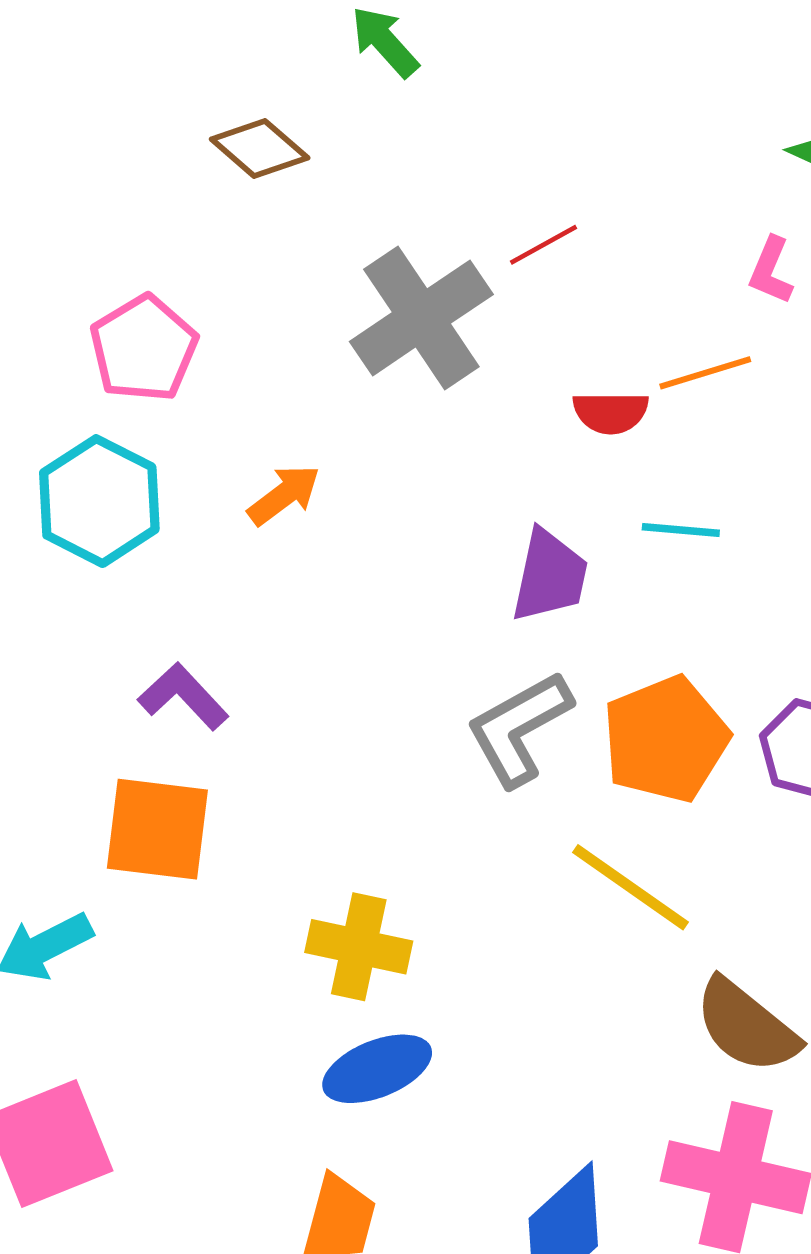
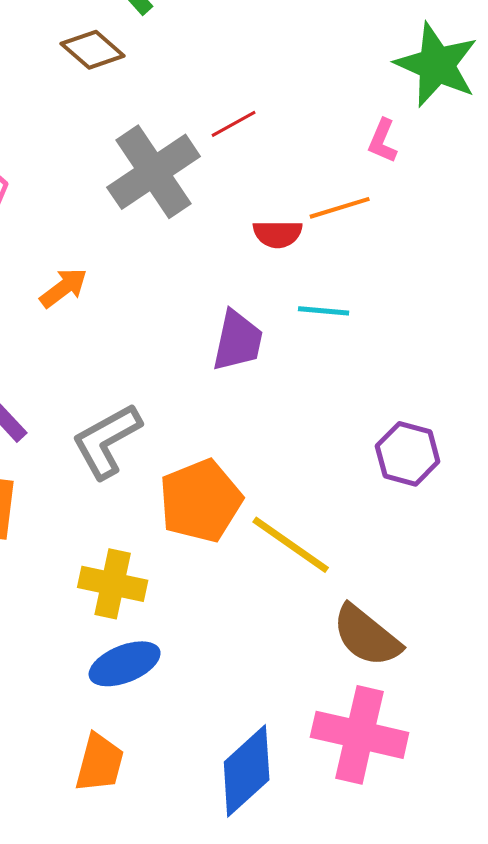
brown diamond: (260, 149) -> (93, 50), moved
gray L-shape: (519, 728) -> (107, 441), moved
orange pentagon: (666, 739) -> (201, 501), moved

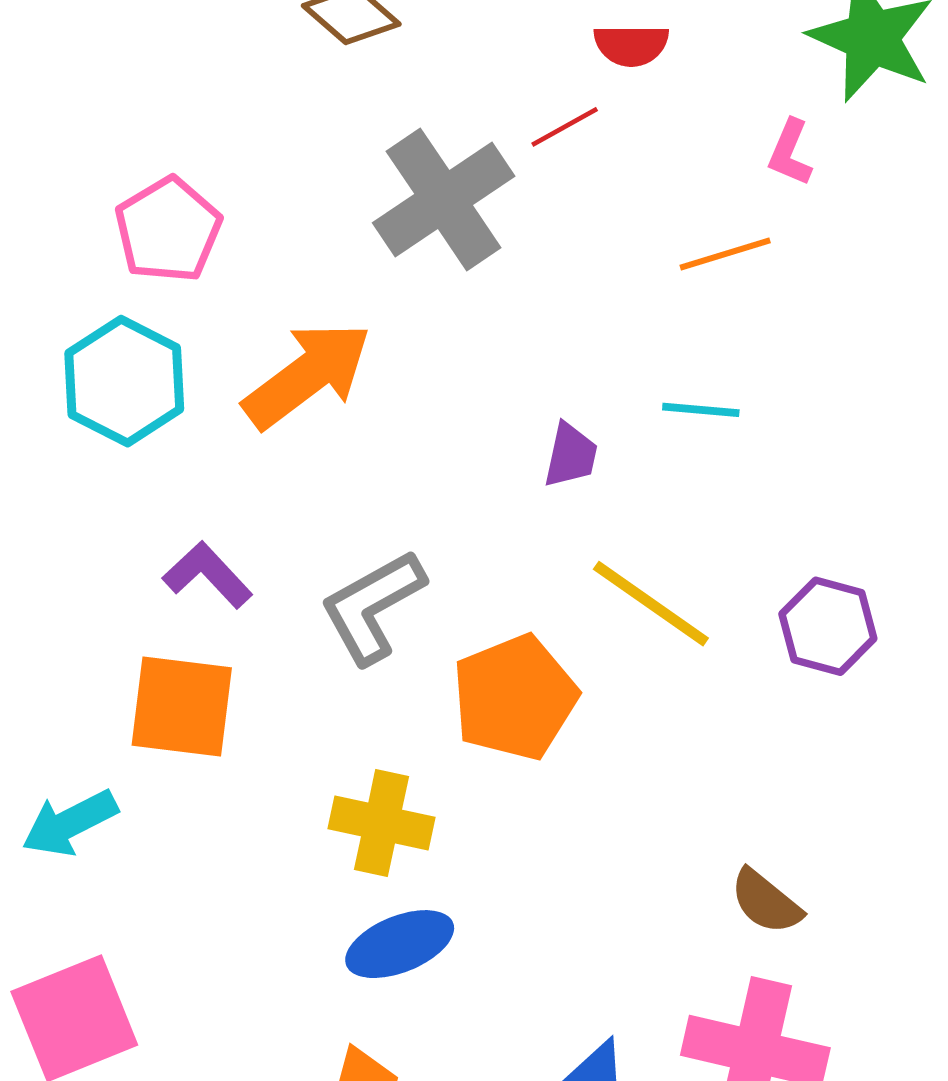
red semicircle: (278, 234) -> (631, 45), moved
orange arrow: (64, 288) -> (307, 375), size x1.8
purple trapezoid: (238, 341) -> (571, 455), size x0.7
yellow line: (291, 545) -> (651, 604), moved
brown semicircle: (367, 636) -> (766, 902), size x0.7

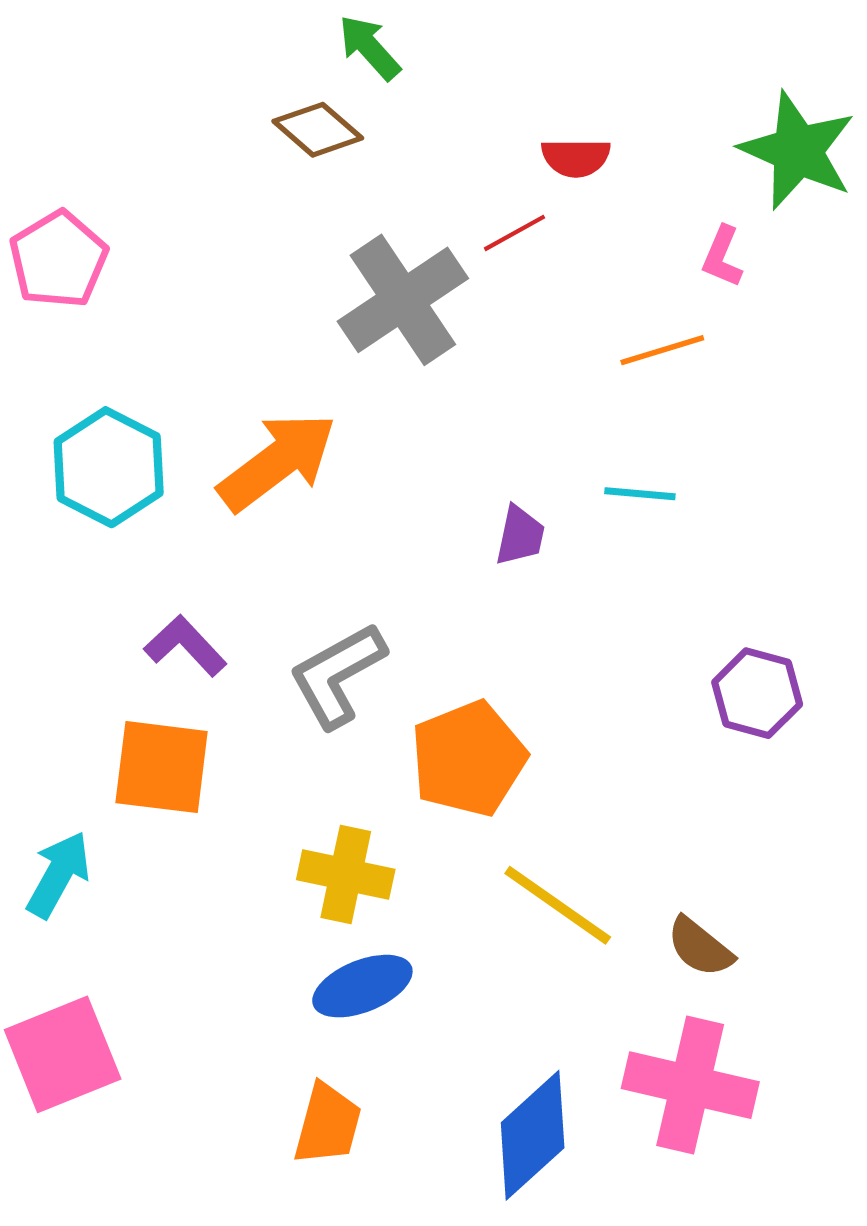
pink pentagon: (168, 230) -> (58, 259), moved
yellow line: (651, 604) -> (558, 905), moved
cyan arrow: (70, 823) -> (58, 874), turned 146

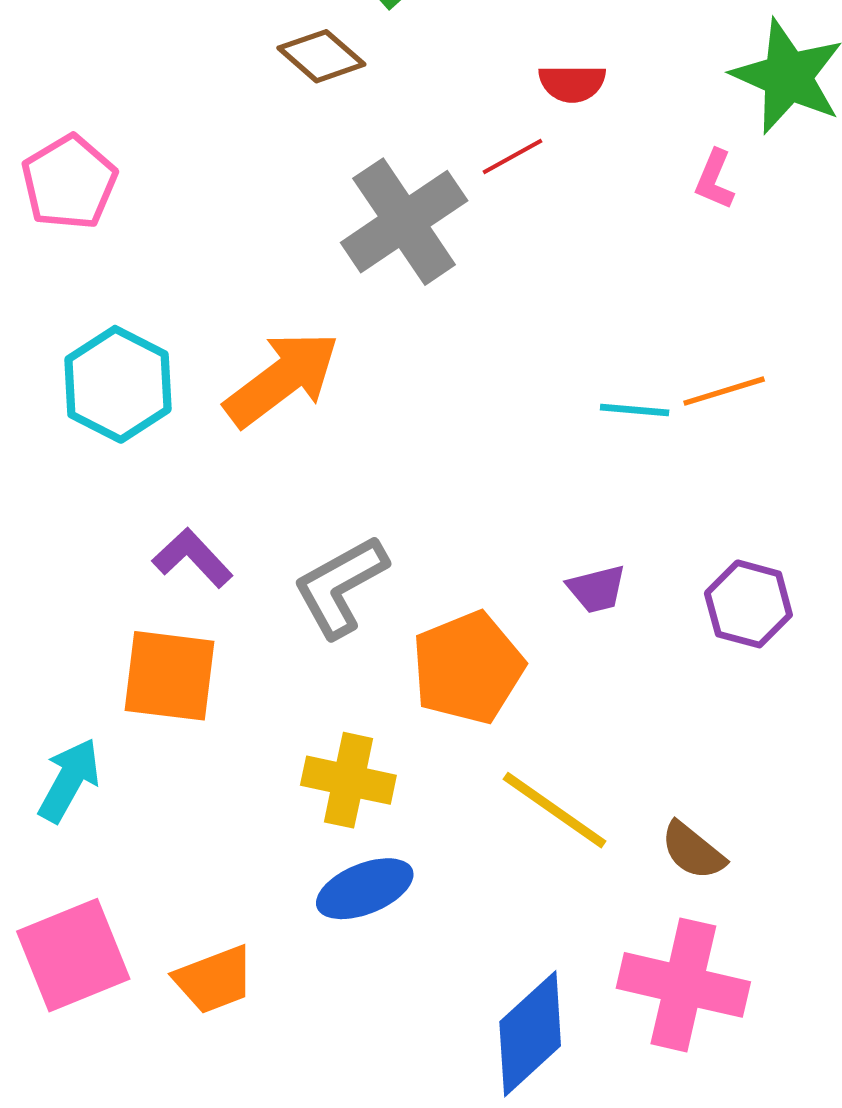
orange line: (662, 350) -> (724, 391), moved
purple trapezoid: (520, 536) -> (597, 589), moved, turned 64
orange trapezoid: (328, 1124) -> (214, 980), moved, turned 54

